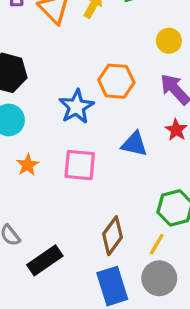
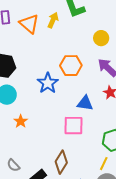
pink square: (80, 165) -> (73, 126), moved
brown diamond: (113, 236) -> (61, 162), moved

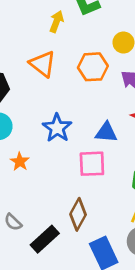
orange triangle: (29, 24) -> (43, 64), moved
orange hexagon: (71, 66) -> (93, 67), moved
blue star: (48, 83) -> (57, 128), moved

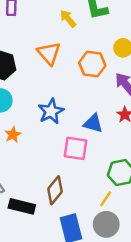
yellow arrow: (57, 22) -> (68, 19), turned -72
black rectangle: (45, 239) -> (22, 206), turned 45

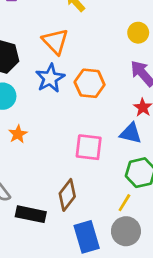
orange hexagon: (92, 64) -> (90, 83), moved
blue star: (51, 111) -> (50, 78), moved
blue triangle: (93, 123) -> (131, 133), moved

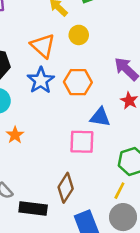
yellow circle: (138, 33) -> (79, 35), moved
blue triangle: (131, 133) -> (100, 117), moved

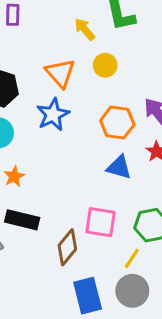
orange hexagon: (78, 82) -> (117, 123), moved
pink square: (82, 142) -> (100, 222), moved
black rectangle: (33, 209) -> (22, 220), moved

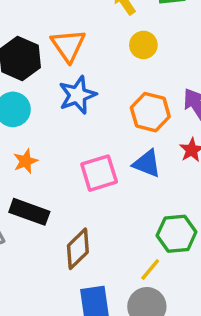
orange triangle: (60, 73) -> (68, 45), moved
pink square: (100, 222) -> (99, 173), moved, turned -32

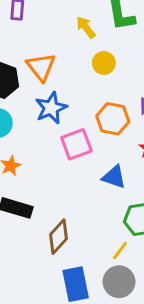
blue triangle: (147, 164) -> (114, 177), moved
pink square: (99, 173) -> (76, 144), moved

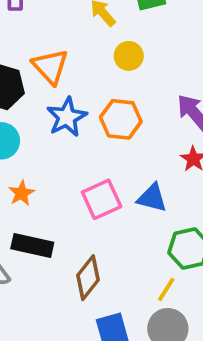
orange hexagon: (113, 119) -> (121, 119), moved
pink square: (76, 144) -> (102, 199), moved

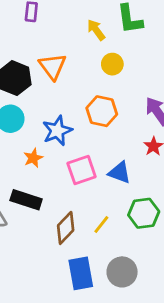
blue star: (67, 117) -> (57, 131), moved
orange star: (21, 193) -> (33, 158), moved
yellow line: (166, 289) -> (101, 224), moved

